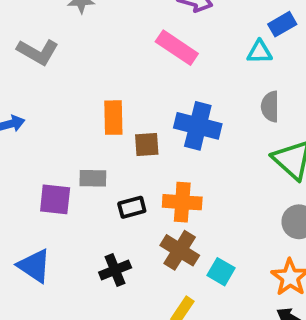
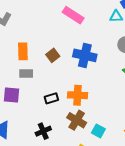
orange rectangle: (113, 118) -> (23, 51), moved
brown square: (147, 144) -> (53, 55), moved, turned -32
gray rectangle: (93, 178) -> (26, 74), moved

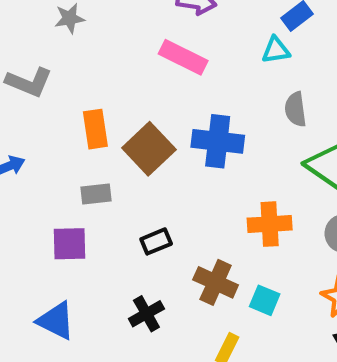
orange rectangle: (23, 51) -> (95, 129), moved
brown square: (53, 55) -> (149, 149), size x1.6
orange cross: (77, 95) -> (270, 224), moved

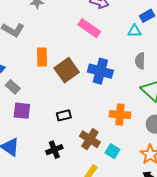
gray rectangle: (96, 194) -> (13, 87), moved, turned 40

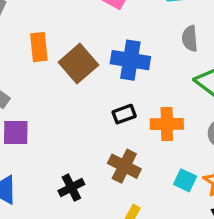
black rectangle: (64, 115) -> (124, 114), moved
cyan square: (112, 151) -> (185, 180), moved

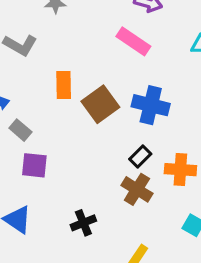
black rectangle: (124, 114) -> (140, 157), turned -30
brown cross: (124, 166) -> (137, 189), moved

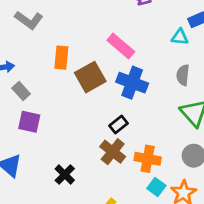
pink rectangle: (133, 41) -> (121, 46), moved
orange cross: (180, 170) -> (148, 159), moved
black cross: (83, 223) -> (65, 174), turned -30

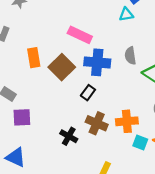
gray semicircle: (183, 75) -> (130, 56), moved
black rectangle: (119, 125) -> (88, 93), moved
black cross: (65, 174) -> (69, 136), moved

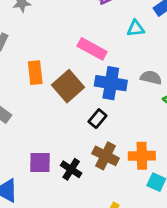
cyan triangle: (126, 14) -> (136, 28), moved
gray semicircle: (130, 56) -> (151, 78), turned 108
purple square: (22, 117) -> (40, 162), moved

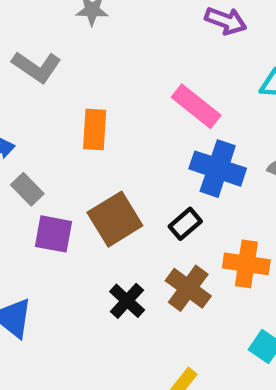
brown square: (68, 86) -> (115, 219), moved
orange cross: (142, 156) -> (246, 264), moved
purple square: (40, 162) -> (53, 234), moved

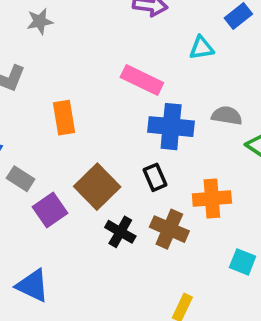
black rectangle: (185, 224) -> (155, 177), turned -60
purple square: (53, 234) -> (50, 210), turned -32
black cross: (127, 301) -> (120, 232), moved

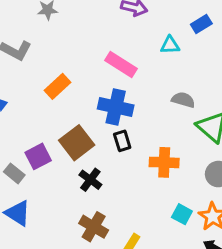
orange rectangle: (64, 118) -> (57, 86), turned 50
blue cross: (171, 127) -> (116, 107), moved
gray rectangle: (21, 179) -> (14, 173), moved
brown cross: (169, 229) -> (94, 227), moved

